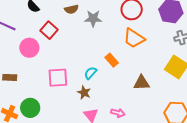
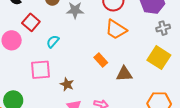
orange rectangle: (112, 60) -> (101, 60), moved
cyan semicircle: (91, 73) -> (53, 41), moved

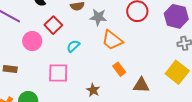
orange trapezoid: (116, 29) -> (112, 40), moved
brown star: (67, 84) -> (93, 90), moved

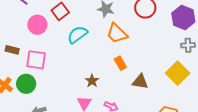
cyan semicircle: (73, 46) -> (77, 35), size x1.5
pink square: (58, 73) -> (36, 60), moved

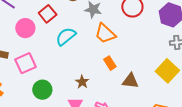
pink square: (36, 60) -> (25, 63), turned -30
green circle: (26, 84) -> (42, 90), moved

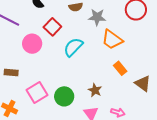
pink square: (25, 63) -> (37, 92), moved
brown triangle: (130, 81) -> (143, 83), turned 36
green circle: (42, 90) -> (64, 96), moved

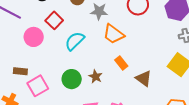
brown rectangle: (11, 72) -> (20, 71), moved
brown star: (95, 90) -> (96, 77), moved
green circle: (64, 96) -> (72, 79), moved

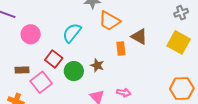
red square: (54, 20) -> (54, 59), moved
orange rectangle: (121, 63) -> (121, 48), turned 40
brown triangle: (144, 78) -> (139, 36), moved

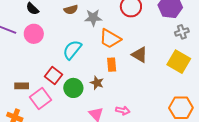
pink circle: (31, 34) -> (34, 34), moved
orange rectangle: (121, 48) -> (112, 65), moved

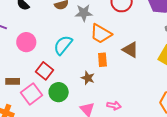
pink circle: (34, 34) -> (26, 42), moved
green circle: (73, 88) -> (59, 92), moved

